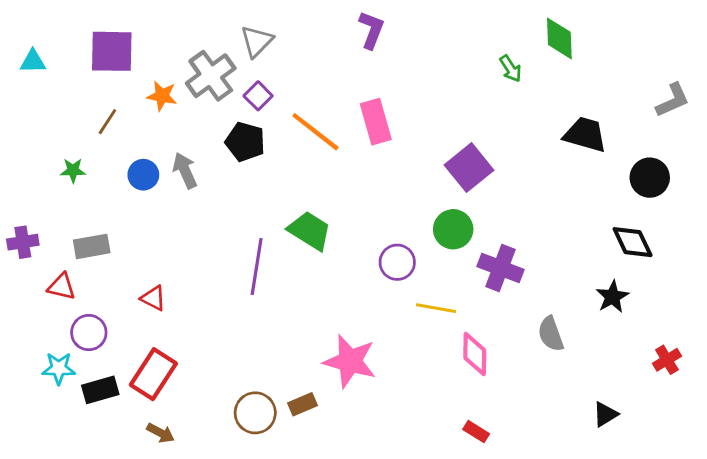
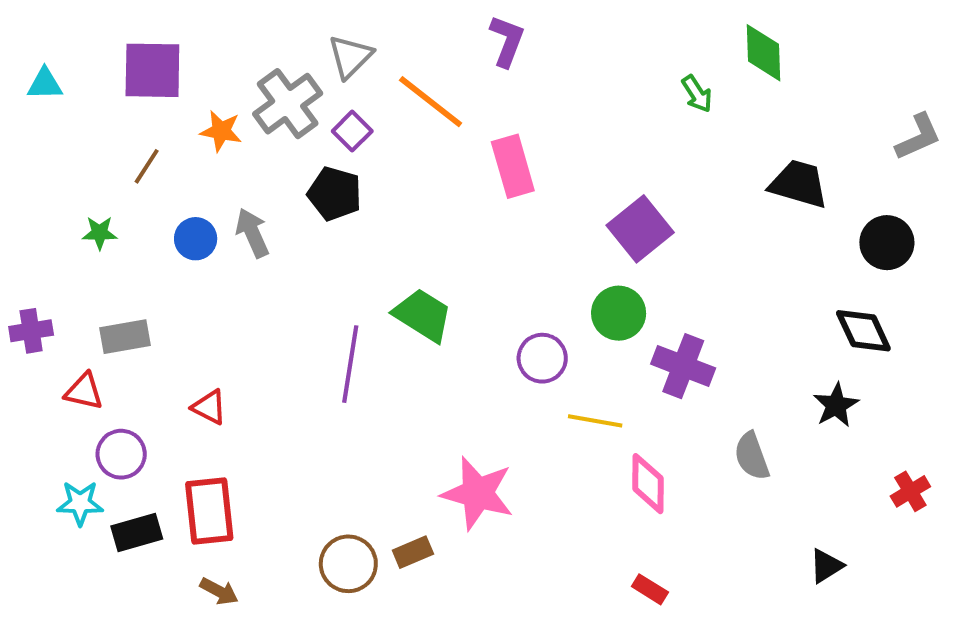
orange line: (315, 132) -> (431, 102), moved
red rectangle: (153, 374) -> (209, 511), turned -39

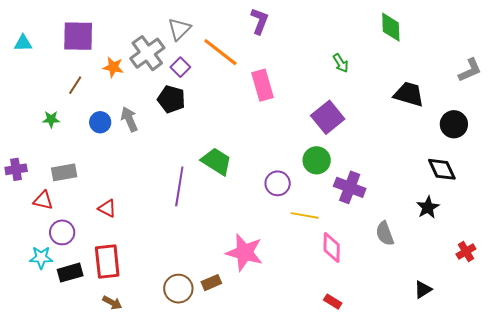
green arrow: (697, 94) -> (341, 63), moved

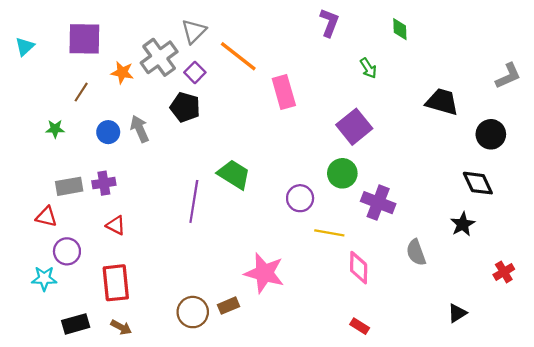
purple L-shape: (260, 21) -> (329, 23), moved
green diamond: (391, 27) -> (400, 29), moved, size x0.7
cyan triangle: (23, 43) -> (25, 46), turned -42
purple cross: (16, 169) -> (104, 183), moved
black rectangle: (70, 273) -> (76, 324), moved

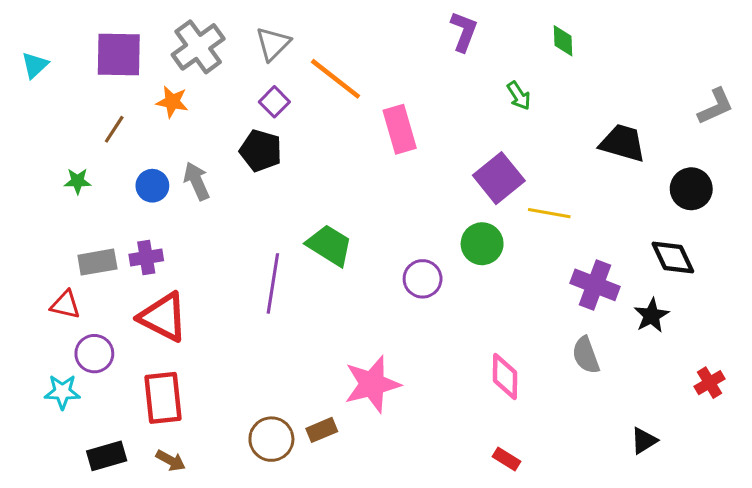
gray cross: (159, 57) -> (198, 47), moved
purple cross: (378, 203) -> (595, 285), moved
red triangle: (116, 225) -> (163, 317), size x1.8
yellow line: (329, 233) -> (549, 213), moved
pink star: (264, 273) -> (372, 384), turned -30

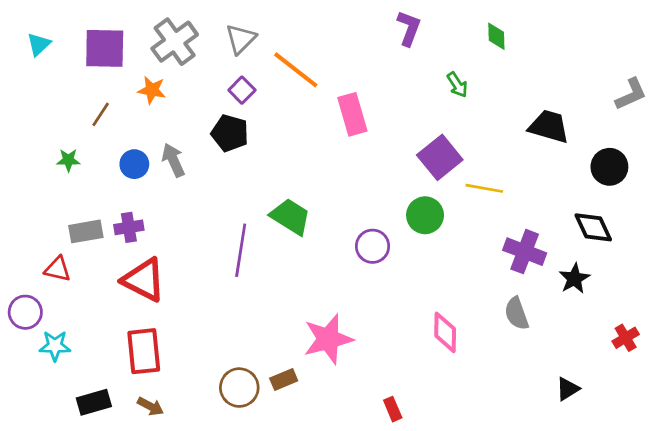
cyan triangle: (35, 65) -> (39, 44), moved
purple circle: (94, 354) -> (25, 312), moved
red rectangle: (507, 459) -> (393, 409), moved, turned 35

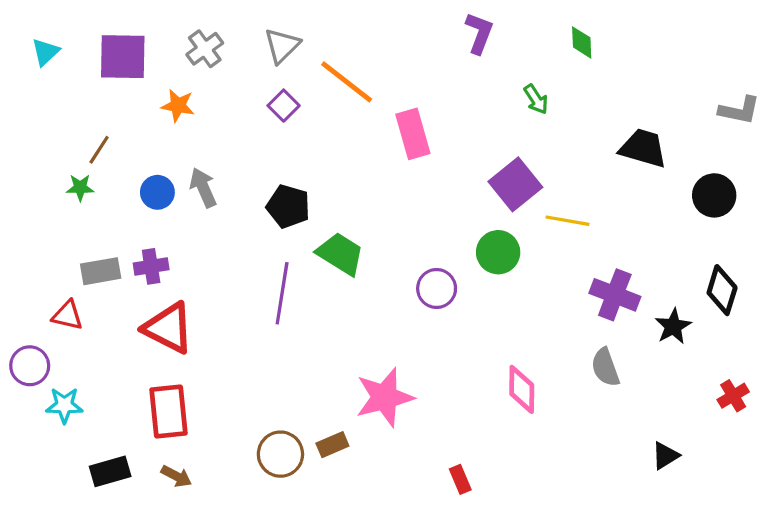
gray cross: (175, 42) -> (205, 49), size x0.7
gray L-shape: (631, 94) -> (739, 110), turned 36
brown line: (101, 114) -> (99, 150), moved
black pentagon: (230, 133) -> (288, 206), moved
black diamond: (593, 227) -> (722, 290), moved, turned 42

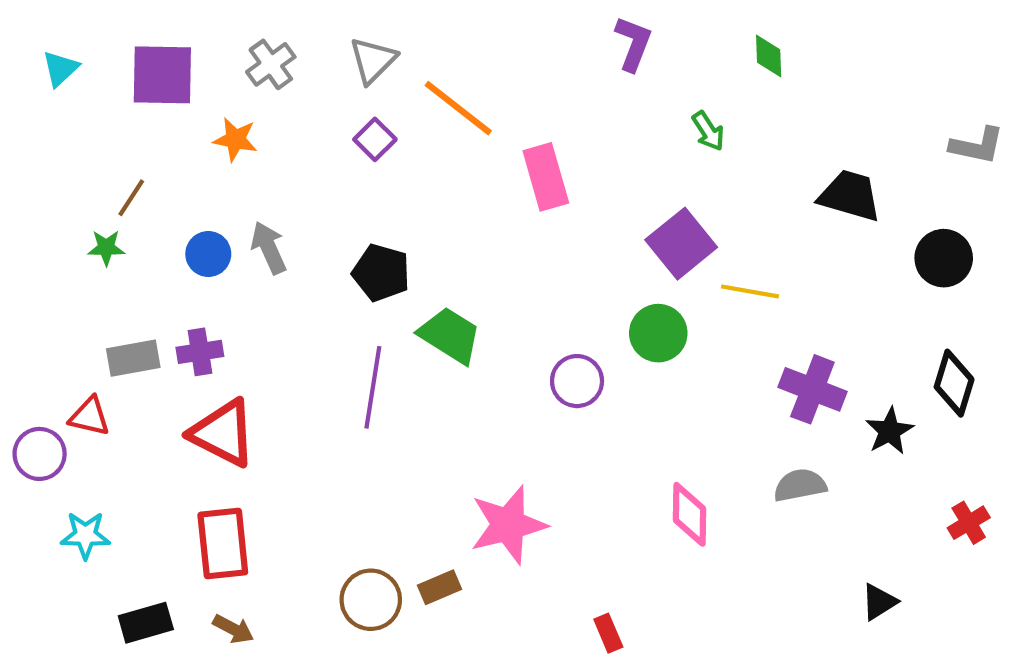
purple circle: (30, 366) -> (40, 454), moved
gray semicircle: (605, 367) -> (800, 485), turned 99

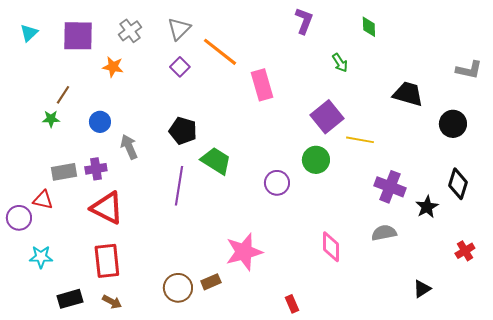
gray arrow: (269, 248) -> (129, 147), moved

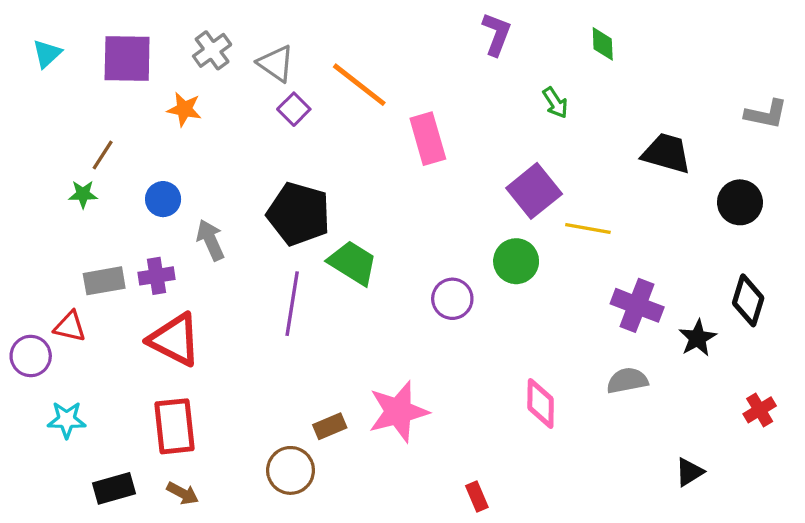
gray triangle: (179, 29) -> (276, 63), moved, turned -40
black pentagon: (183, 131) -> (299, 214), size x1.4
brown rectangle: (211, 282) -> (330, 426), moved

